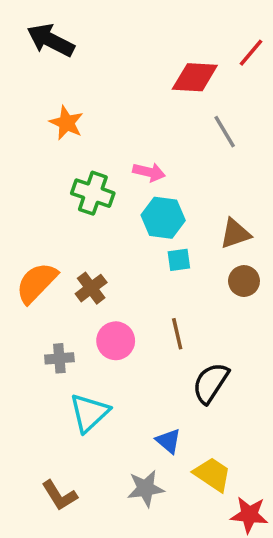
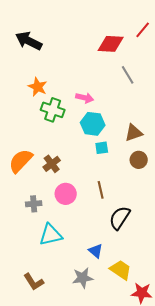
black arrow: (51, 40) -> (29, 41), moved
orange star: (66, 123) -> (38, 87), moved
cyan triangle: (89, 413) -> (51, 235), turned 30

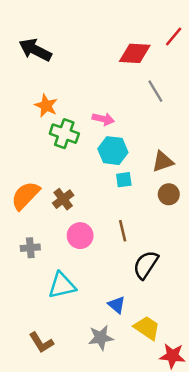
gray cross: (34, 204) -> (30, 248), moved

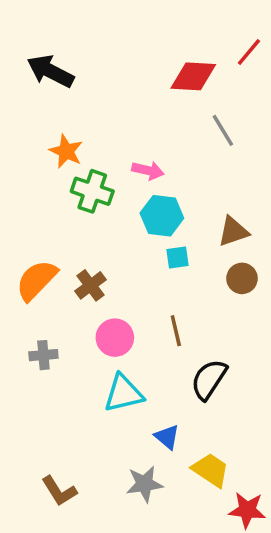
cyan triangle: (62, 285) -> (124, 393), moved

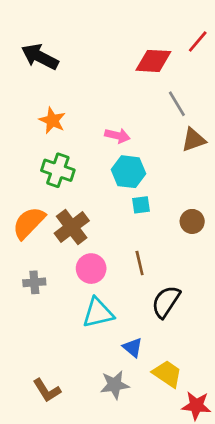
green cross: (92, 191) -> (58, 170), moved
brown triangle: (233, 231) -> (194, 140), moved
brown cross: (90, 285) -> (72, 227), size x1.4

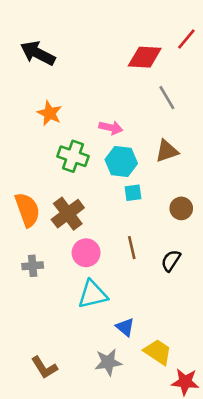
brown triangle: (194, 140) -> (167, 151), moved
green cross: (58, 170) -> (73, 156), moved
orange semicircle: (29, 223) -> (27, 210), turned 116
black semicircle: (166, 302) -> (171, 261), moved, size x0.7

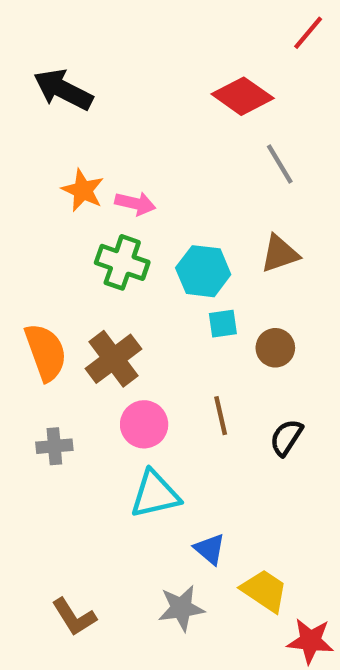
red line: (186, 39) -> (308, 33), moved
red diamond: (145, 57) -> (243, 96), turned 32
pink arrow: (111, 128) -> (135, 203), moved
brown circle: (181, 208) -> (275, 348), moved

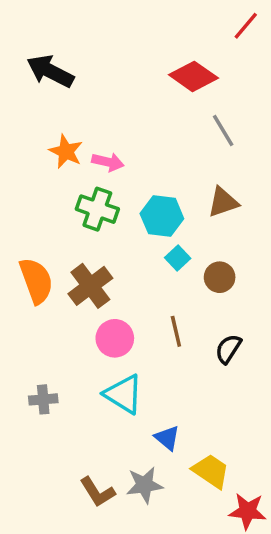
cyan square: (223, 324) -> (178, 258), turned -35
gray cross: (54, 446) -> (43, 399), moved
cyan triangle: (155, 494) -> (124, 394), turned 45
brown L-shape: (74, 617) -> (97, 492), moved

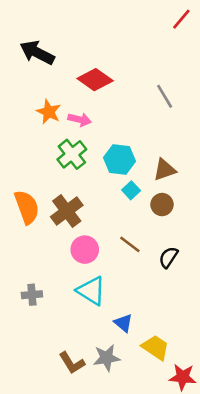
red diamond: (193, 76) -> (95, 80), moved
brown triangle: (223, 202) -> (165, 170), moved
green cross: (97, 209) -> (72, 154), turned 32
brown line: (176, 331) -> (130, 244), turned -40

